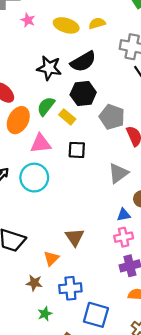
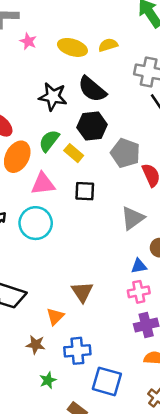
black semicircle: (83, 62) -> (92, 89), turned 70

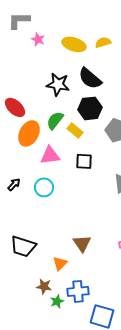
cyan circle: (36, 223) -> (44, 187), size x0.7
green star: (48, 380) -> (57, 301), moved

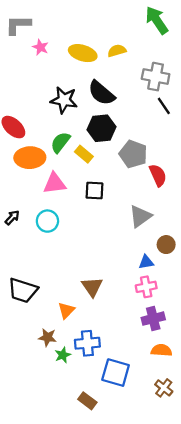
orange ellipse: (29, 133) -> (30, 158), turned 60

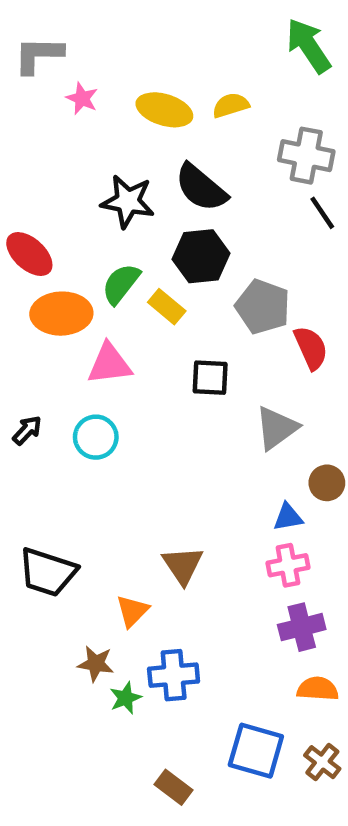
black square: (94, 191) -> (210, 378), moved
blue square: (116, 373) -> (256, 751), moved

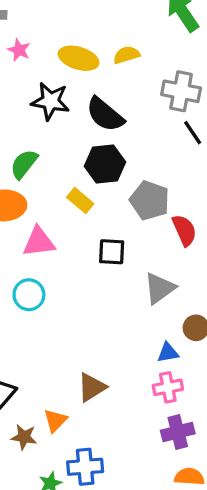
black star: (128, 201) -> (50, 101), moved
green semicircle: (121, 284) -> (24, 164), moved
brown triangle: (183, 565) -> (92, 387), turned 32
brown star: (96, 664) -> (24, 437), moved

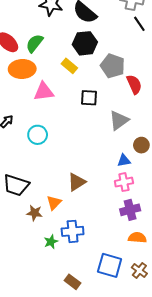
cyan circle: (29, 295) -> (38, 135), moved

